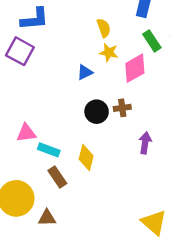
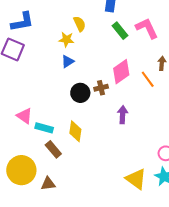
yellow star: (109, 53) -> (66, 40), moved
pink diamond: (135, 68) -> (121, 72), moved
pink triangle: (26, 133) -> (24, 116), turned 48

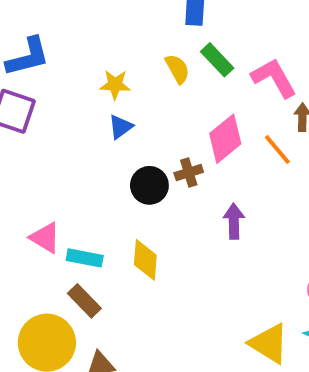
yellow semicircle: (80, 24) -> (177, 69), moved
pink L-shape: (147, 28) -> (274, 78), moved
brown rectangle: (53, 149) -> (84, 301), moved

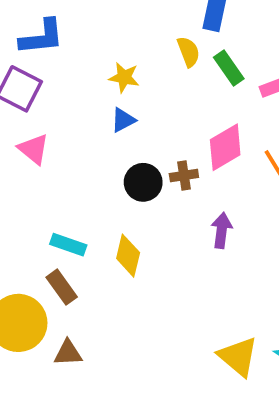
yellow semicircle: (177, 69) -> (188, 52), moved
pink triangle: (45, 238) -> (34, 149), moved

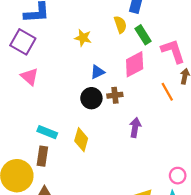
blue triangle: (123, 120) -> (97, 72), moved
pink diamond: (225, 147) -> (135, 64), moved
brown rectangle: (62, 287) -> (42, 156), turned 42

